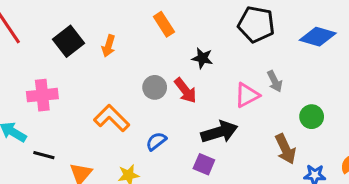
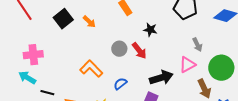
orange arrow: (109, 46) -> (89, 22), turned -64
pink cross: (42, 95) -> (33, 55), moved
pink triangle: (247, 95) -> (187, 65), moved
green circle: (312, 117) -> (221, 68), size x1.6

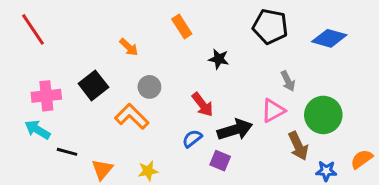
black square: (63, 19) -> (93, 85), moved
gray circle: (119, 49) -> (149, 87), moved
red arrow: (139, 51) -> (202, 105), moved
blue semicircle: (120, 84) -> (192, 139), moved

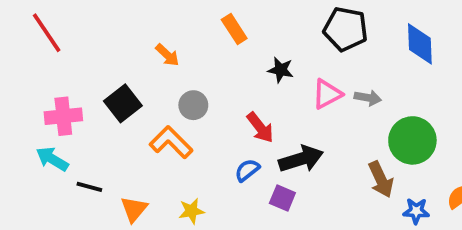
blue diamond: (329, 38) -> (420, 44), turned 72
gray arrow: (288, 81) -> (368, 98), turned -54
pink triangle: (273, 111) -> (327, 94), moved

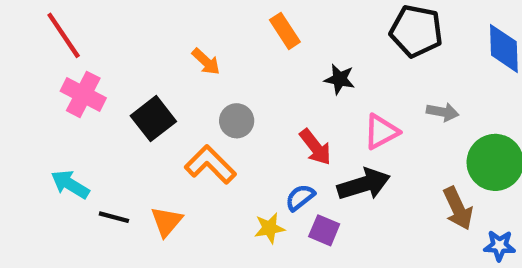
pink triangle: (327, 94) -> (381, 132), moved
pink cross: (63, 116) -> (83, 94), moved, turned 33
purple square: (282, 198) -> (324, 230), moved
orange triangle: (134, 209) -> (167, 222), moved
yellow star: (191, 211) -> (269, 228), moved

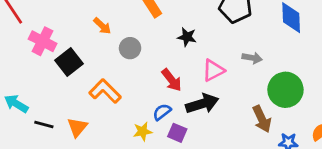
pink cross: (83, 94) -> (43, 41), moved
gray circle: (237, 121) -> (130, 48), moved

